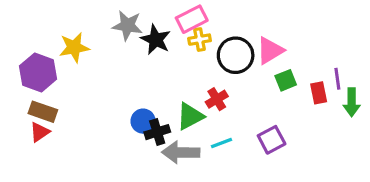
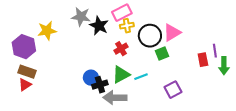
green square: (286, 80) -> (162, 54), moved
red cross: (217, 99) -> (121, 49), moved
cyan line: (221, 143) -> (141, 77), moved

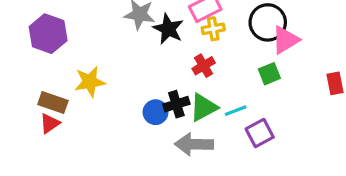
yellow star: (47, 31) -> (90, 82), moved
black circle: (150, 36) -> (268, 22), moved
purple hexagon: (24, 47) -> (48, 34), moved
black cross: (100, 85) -> (176, 104), moved
purple square: (173, 90) -> (260, 133), moved

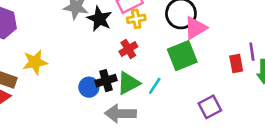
green square: (269, 74) -> (182, 56), size x1.6
cyan line: (236, 111) -> (155, 86), turned -36
purple square: (260, 133) -> (210, 107), moved

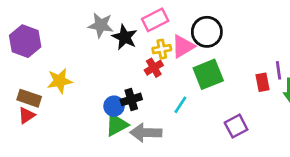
yellow cross: (136, 19) -> (162, 49), moved
pink triangle: (195, 28) -> (183, 46), moved
green triangle: (128, 83) -> (117, 125), moved

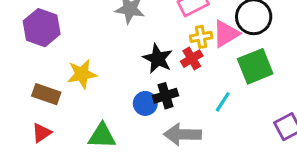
black star: (125, 37) -> (158, 59), moved
red triangle: (26, 115) -> (42, 133), moved
green triangle: (117, 125) -> (102, 136), moved, turned 30

